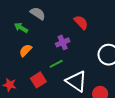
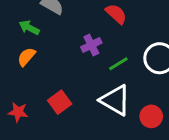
orange semicircle: (26, 50) -> (26, 57), moved
green line: (56, 64) -> (118, 64), moved

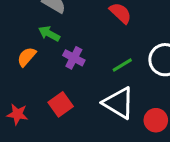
green arrow: (29, 28) -> (49, 34), moved
purple cross: (91, 45) -> (74, 58), moved, turned -36

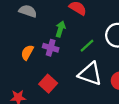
green arrow: (49, 34) -> (60, 29), moved, turned 91
orange semicircle: (27, 57) -> (27, 52), moved

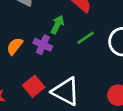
green line: (87, 46) -> (86, 38), moved
white triangle: (90, 74) -> (66, 91), moved

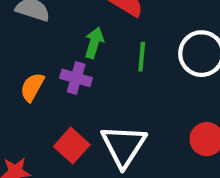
green line: (86, 38) -> (142, 57), turned -42
white triangle: (66, 91) -> (124, 146), turned 44

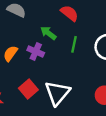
green arrow: (94, 43) -> (48, 33), turned -77

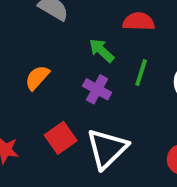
red semicircle: (69, 13) -> (139, 22), turned -42
purple cross: (36, 51) -> (97, 89), moved

